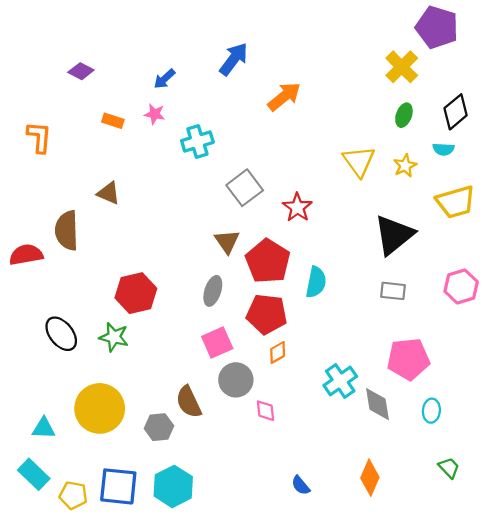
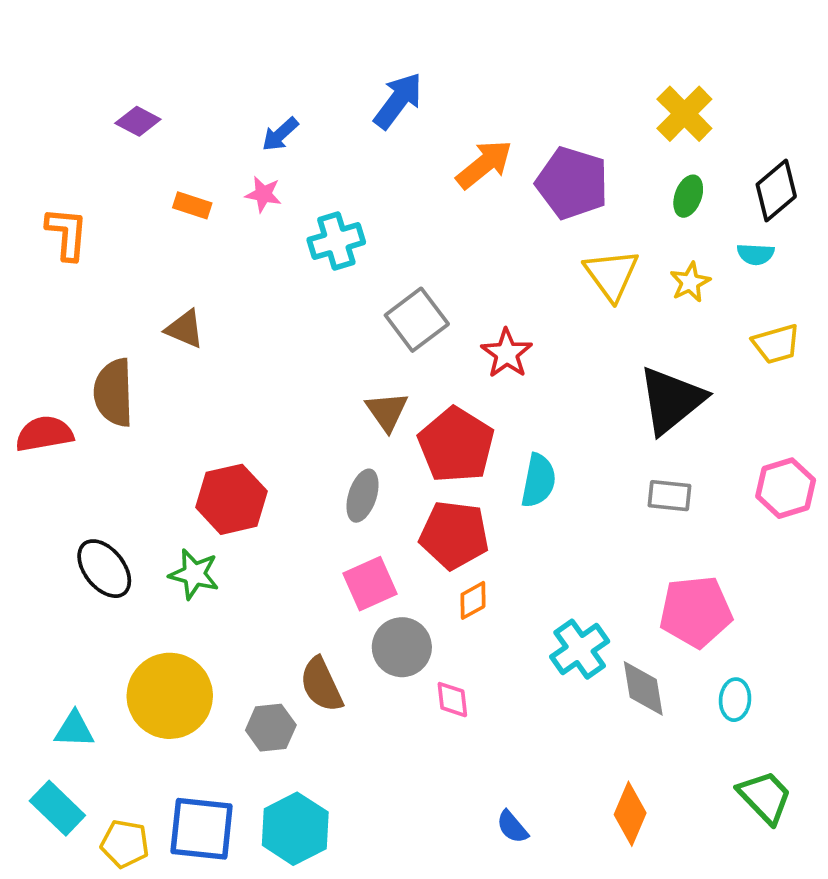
purple pentagon: (437, 27) -> (572, 183), moved
yellow trapezoid: (456, 202) -> (776, 344), size x0.7
green trapezoid: (449, 468) -> (765, 797), size x1.5

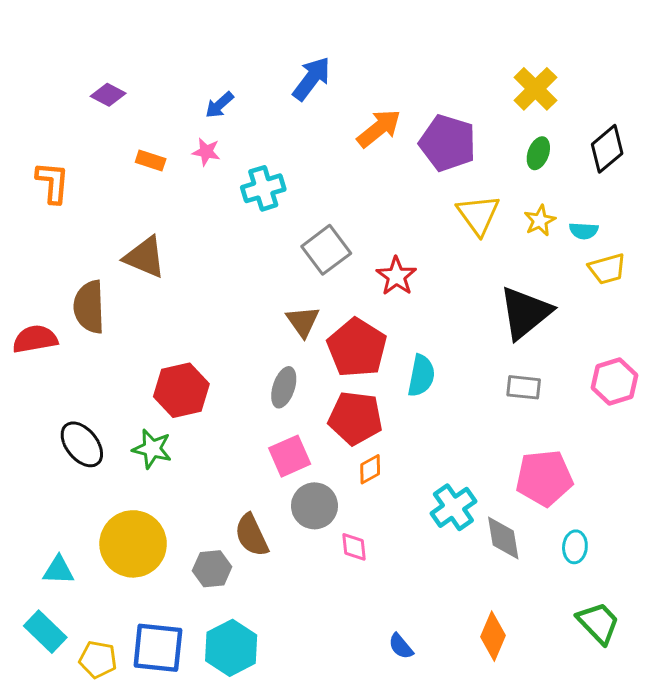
cyan semicircle: (756, 254) -> (584, 231), moved
brown triangle: (185, 329) -> (145, 257), size x1.4

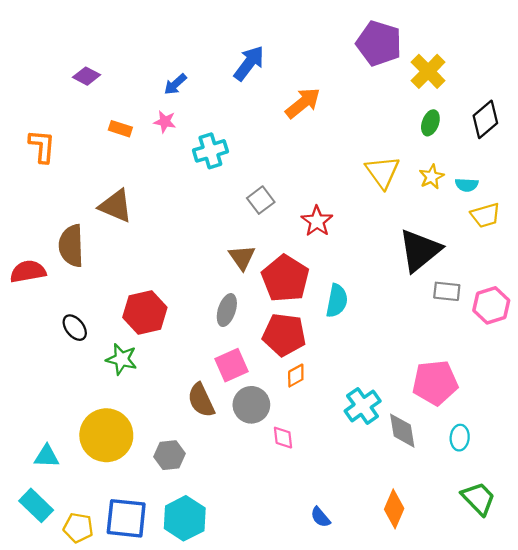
purple pentagon: (448, 143) -> (379, 43), moved
gray square: (326, 250) -> (261, 200), size x0.7
gray rectangle: (524, 387) -> (447, 291), moved
black ellipse: (82, 444) -> (75, 328), moved, size x0.7
brown semicircle: (252, 535) -> (201, 400), moved

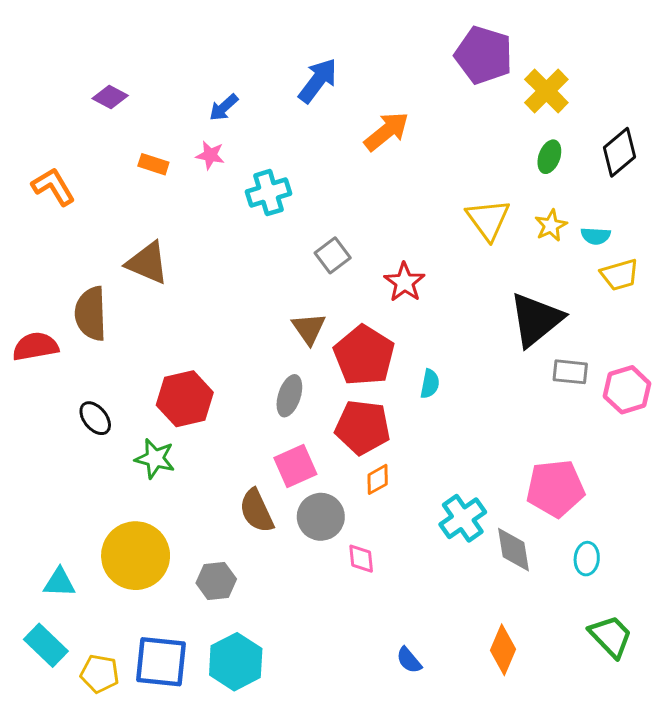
orange L-shape: (42, 146) -> (53, 187), turned -36
cyan semicircle: (337, 301) -> (430, 384), size x0.7

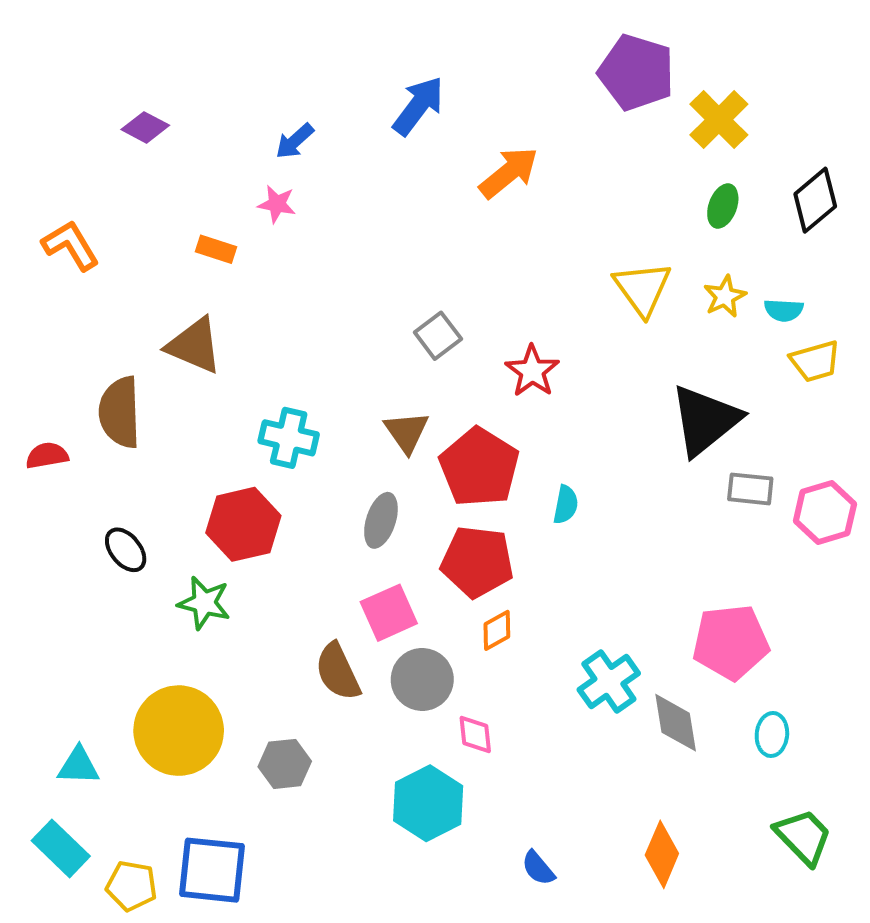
orange rectangle: (153, 164) -> (216, 249), moved
cyan cross: (268, 193) -> (289, 438), moved, turned 30
red semicircle: (35, 346) -> (47, 456), size x0.7
cyan hexagon: (236, 662) -> (428, 803), moved

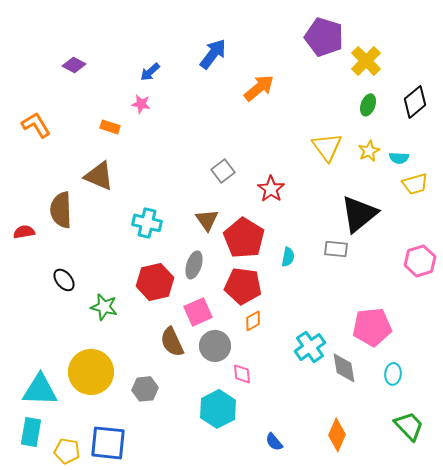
gray rectangle: (750, 489) -> (336, 249), moved
red hexagon: (243, 524) -> (155, 282), moved
cyan triangle: (78, 766) -> (40, 390), size x1.6
cyan rectangle: (61, 848) -> (31, 432), turned 56

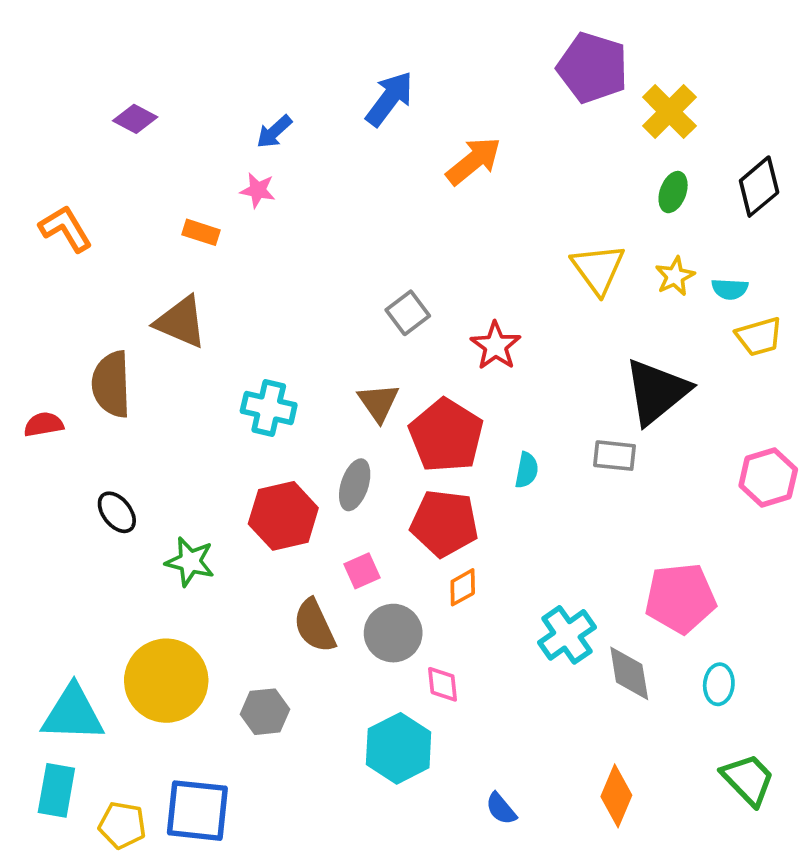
pink square: (198, 312) -> (362, 571), size x0.7

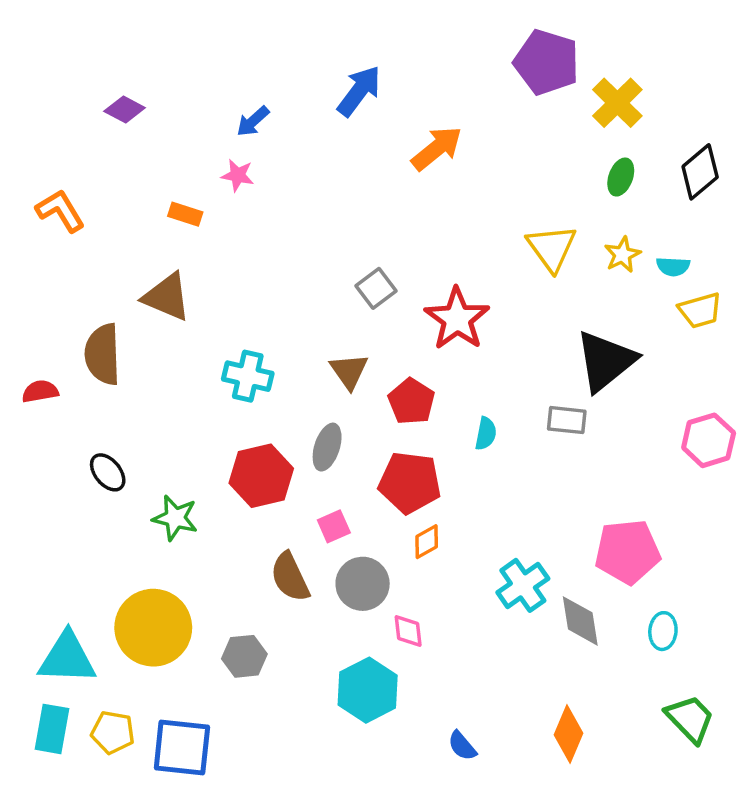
red star: (496, 346) -> (457, 319), size x1.4
red pentagon: (446, 435) -> (411, 401), size x0.7
yellow pentagon: (122, 825) -> (113, 732), moved

